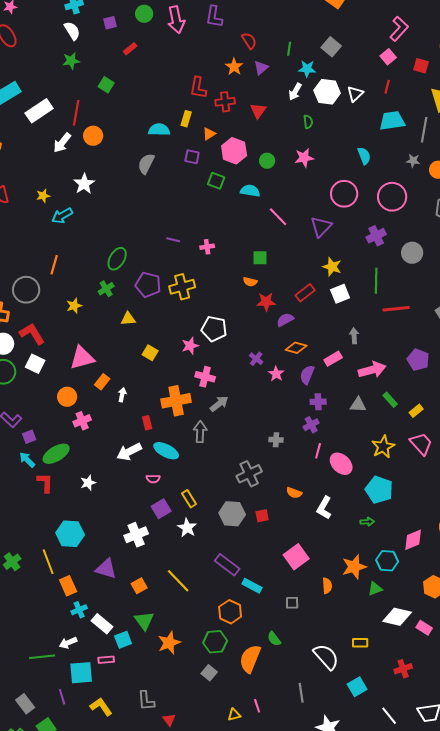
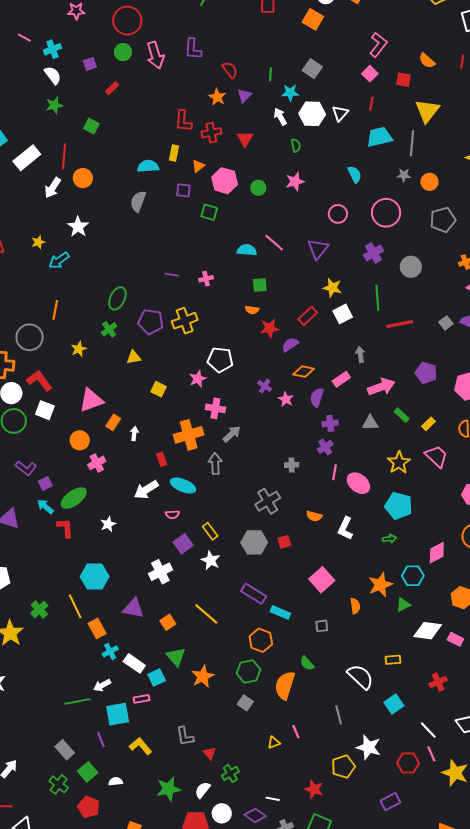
white arrow: (295, 92) -> (280, 117), turned 126
cyan semicircle: (250, 191) -> (247, 250), moved
pink circle: (344, 194) -> (338, 214), size x0.7

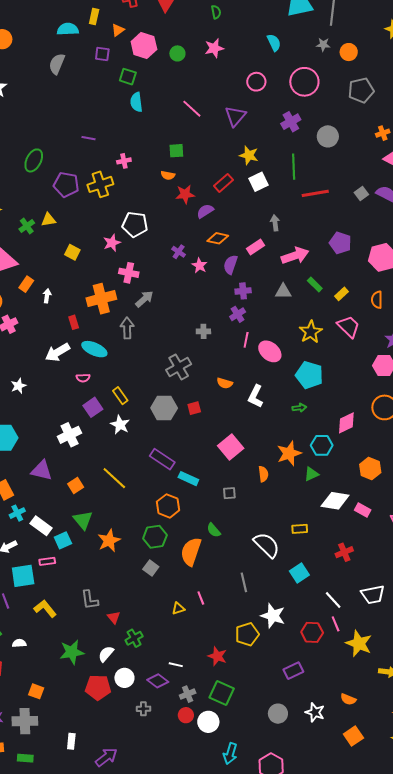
cyan semicircle: (247, 250) -> (136, 102), moved, turned -102
pink cross: (206, 279) -> (124, 161), moved
green cross: (109, 329) -> (27, 226), moved

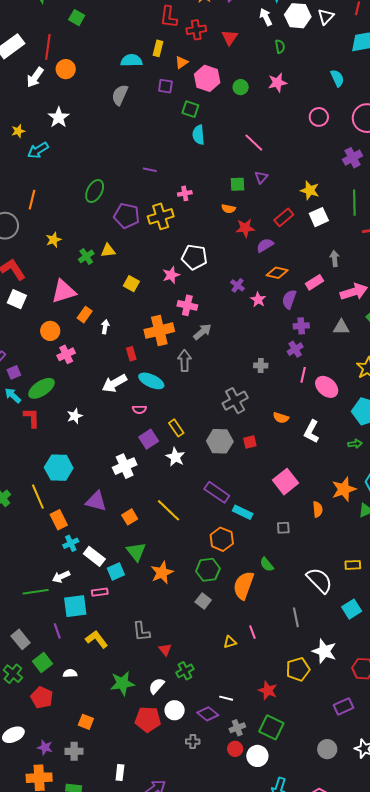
purple triangle: (235, 116) -> (261, 177), moved, size x0.6
gray cross: (25, 721) -> (74, 751), size x0.7

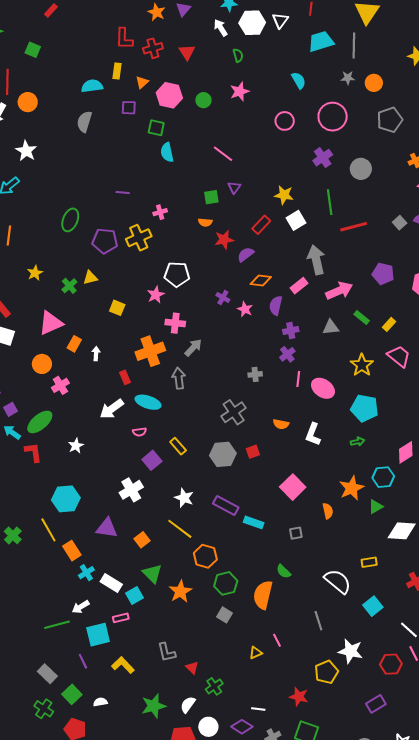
gray arrow: (335, 258) -> (316, 260), size x1.8
white star: (175, 457) -> (184, 498), moved
orange hexagon: (222, 539) -> (205, 556), moved

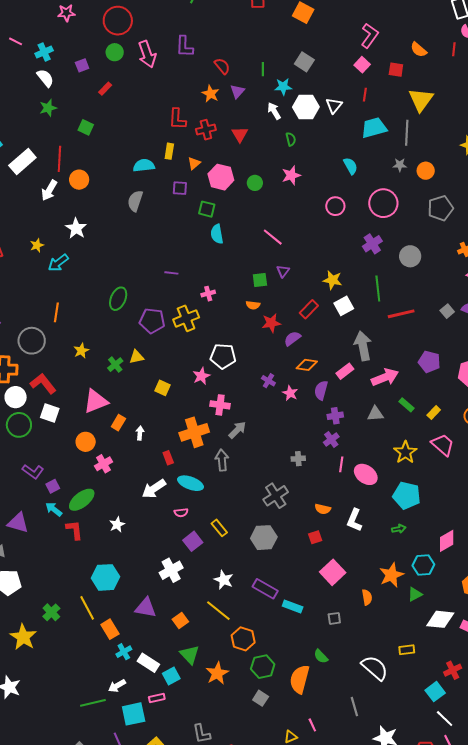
red square: (253, 452) -> (315, 537), moved
cyan square: (373, 606) -> (435, 692), moved

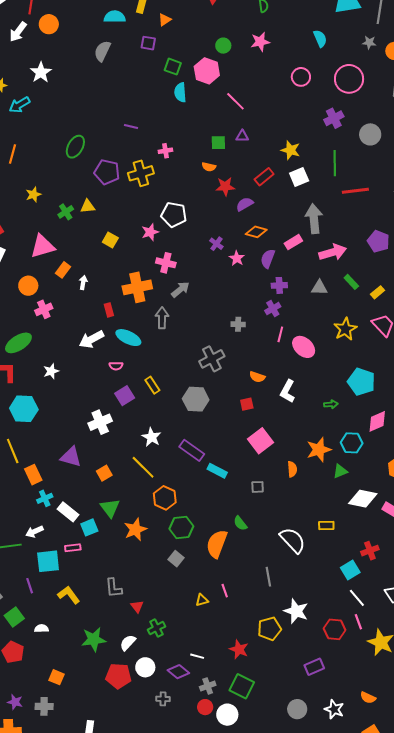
pink hexagon: (221, 177) -> (207, 71), moved
purple triangle: (283, 271) -> (242, 136), turned 48
cyan pentagon: (407, 496) -> (361, 382), moved
cyan hexagon: (105, 577) -> (24, 409), moved

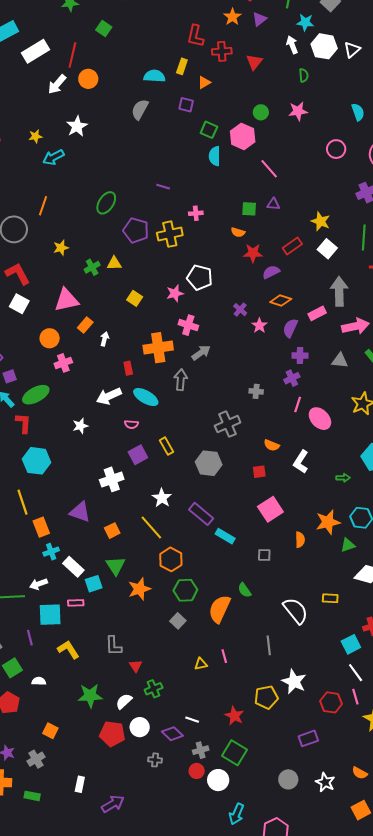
white square: (299, 177) -> (327, 249), turned -30
white star: (51, 371) -> (80, 426), moved
gray cross: (44, 706) -> (36, 759), turned -36

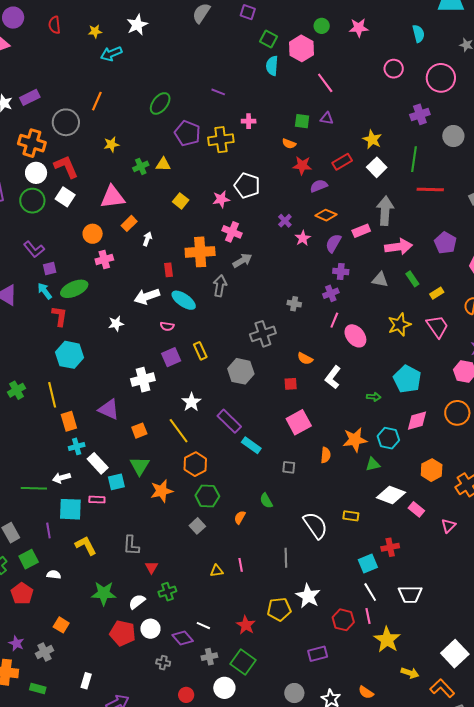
orange semicircle: (220, 609) -> (240, 517), size x0.5
red circle: (197, 771) -> (186, 695), moved

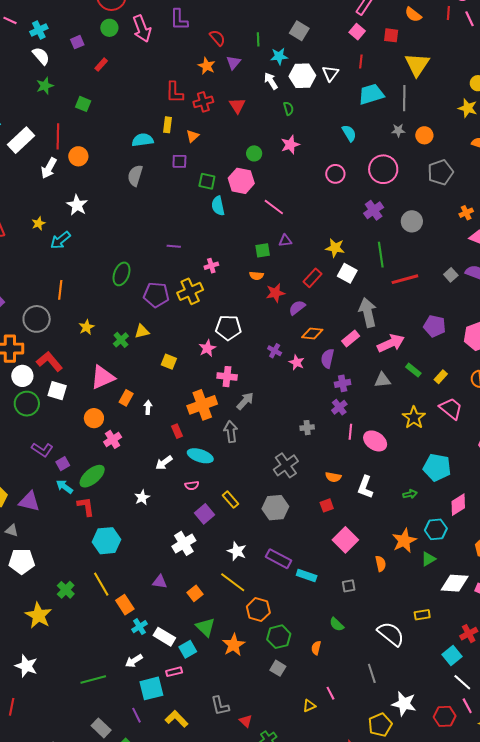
white arrow: (147, 296) -> (164, 463), size x0.7
purple triangle: (109, 409) -> (160, 582), size x0.7
green line: (34, 488) -> (93, 680), moved

